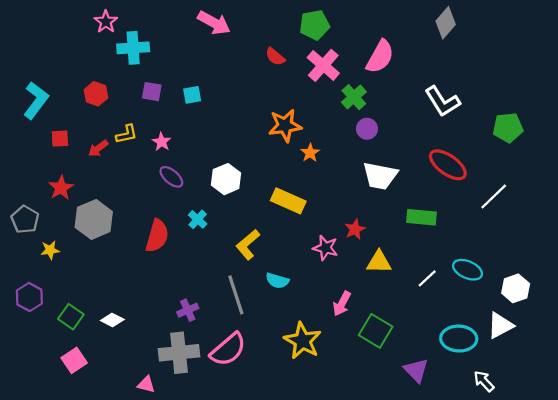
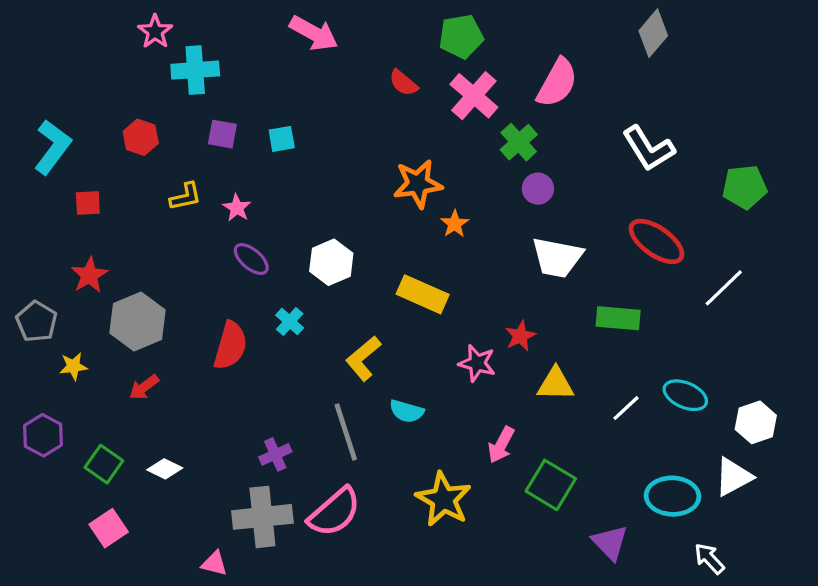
red arrow: (98, 148) -> (144, 387), moved

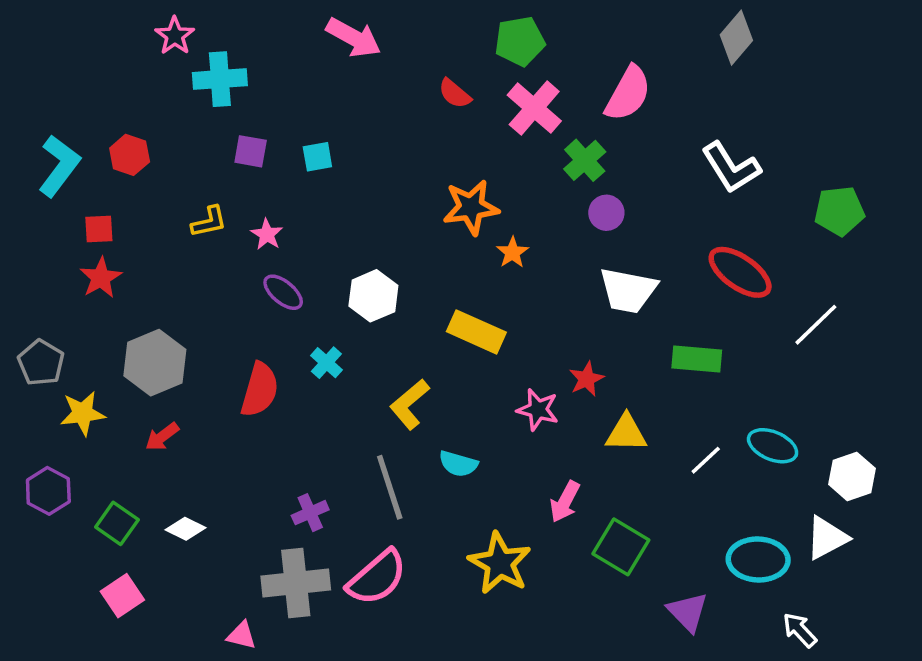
red hexagon: (141, 137) -> (130, 155), moved
red star: (89, 275) -> (101, 278), moved
yellow star: (73, 366) -> (83, 413), size x1.4

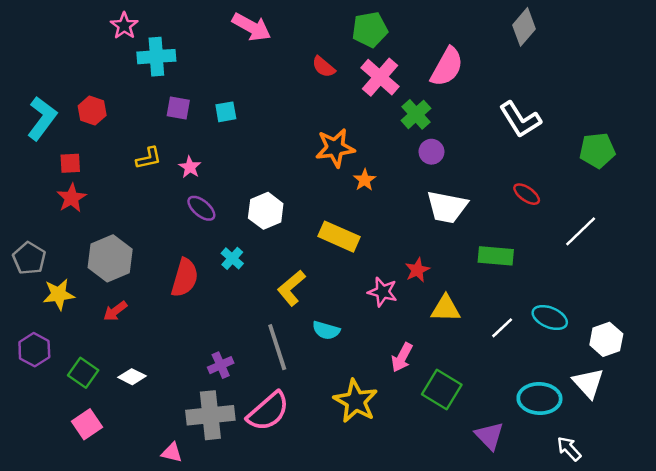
red ellipse: (740, 272) -> (527, 194), size x0.6
white triangle: (827, 538) -> (588, 383), turned -44

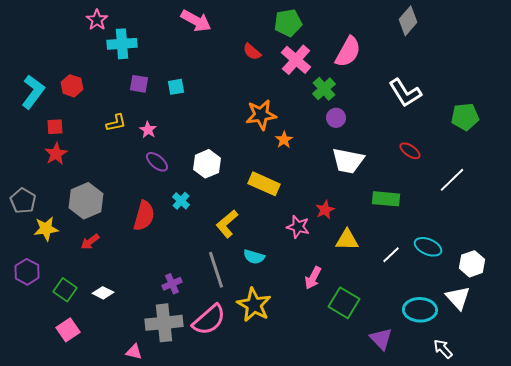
yellow star: (356, 401) -> (254, 305), moved

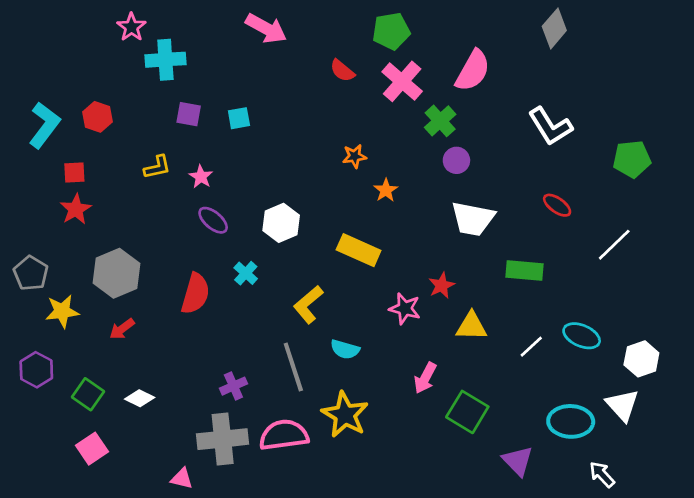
orange star: (261, 115) -> (354, 156), size x0.6
pink semicircle: (209, 320) -> (284, 435), turned -147

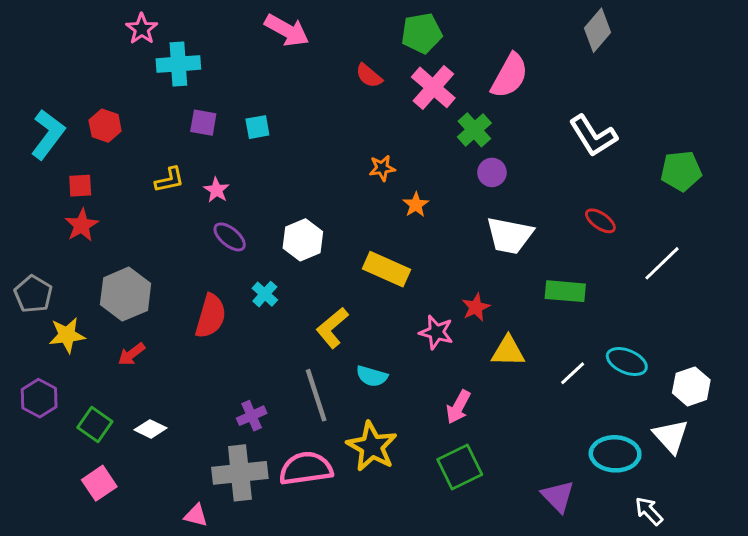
green square: (467, 412) -> (460, 467), moved, turned 33

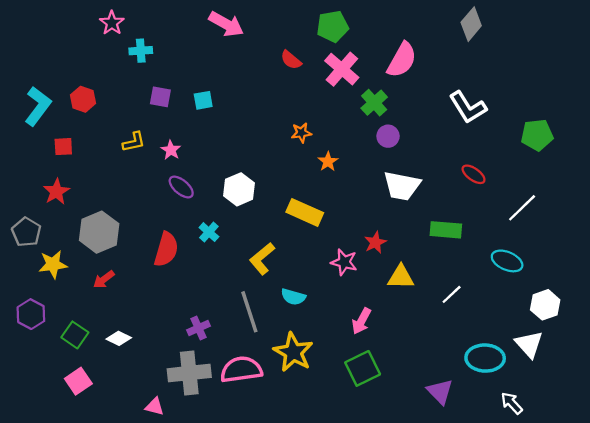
cyan cross: (178, 64) -> (141, 51), size x0.7
red star: (82, 225) -> (56, 192), moved
cyan ellipse: (627, 361) -> (507, 261), moved

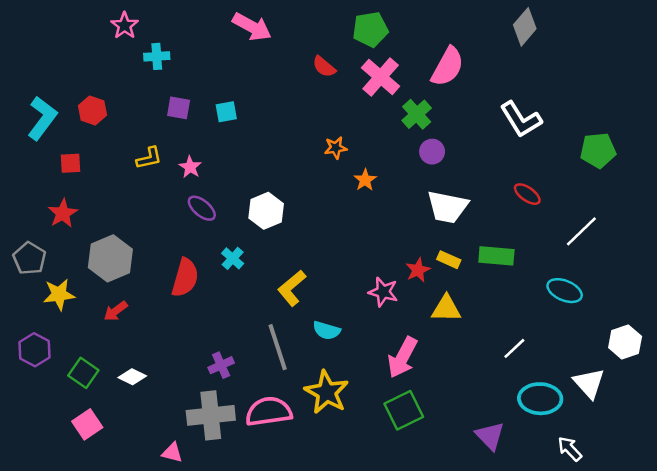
yellow rectangle: (305, 212) -> (449, 260), moved, size x0.6
white line: (452, 294) -> (514, 348), moved
white hexagon: (545, 305) -> (625, 342), moved
pink arrow: (361, 321) -> (402, 357), size x1.4

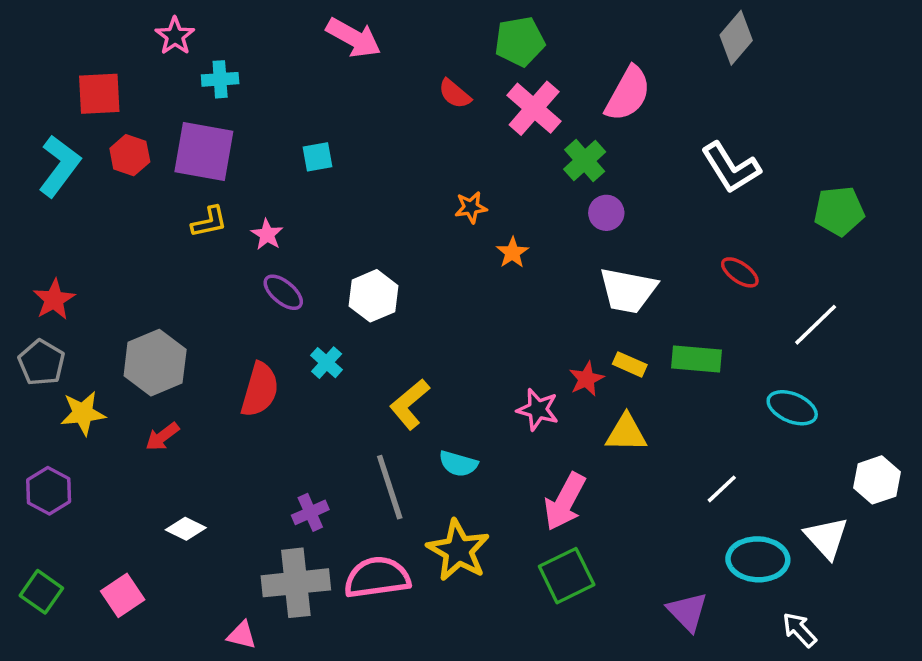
purple square: (179, 108) -> (204, 151), moved, size x1.8
red square: (71, 163) -> (99, 94), moved, size x1.5
red star: (63, 213) -> (54, 299), moved
green square: (83, 373) -> (41, 592), moved

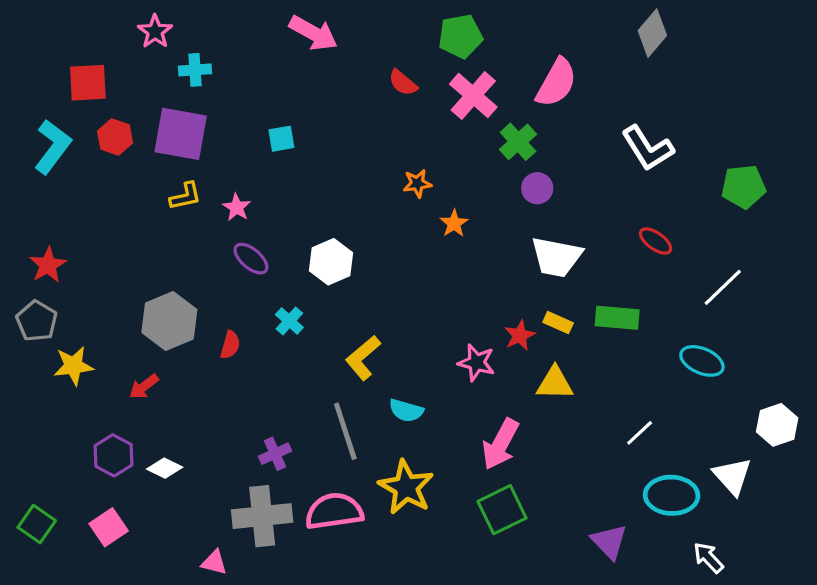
gray hexagon: (155, 363) -> (169, 321), moved
red semicircle: (260, 390) -> (230, 345), size x0.6
purple hexagon: (49, 491) -> (113, 455), moved

